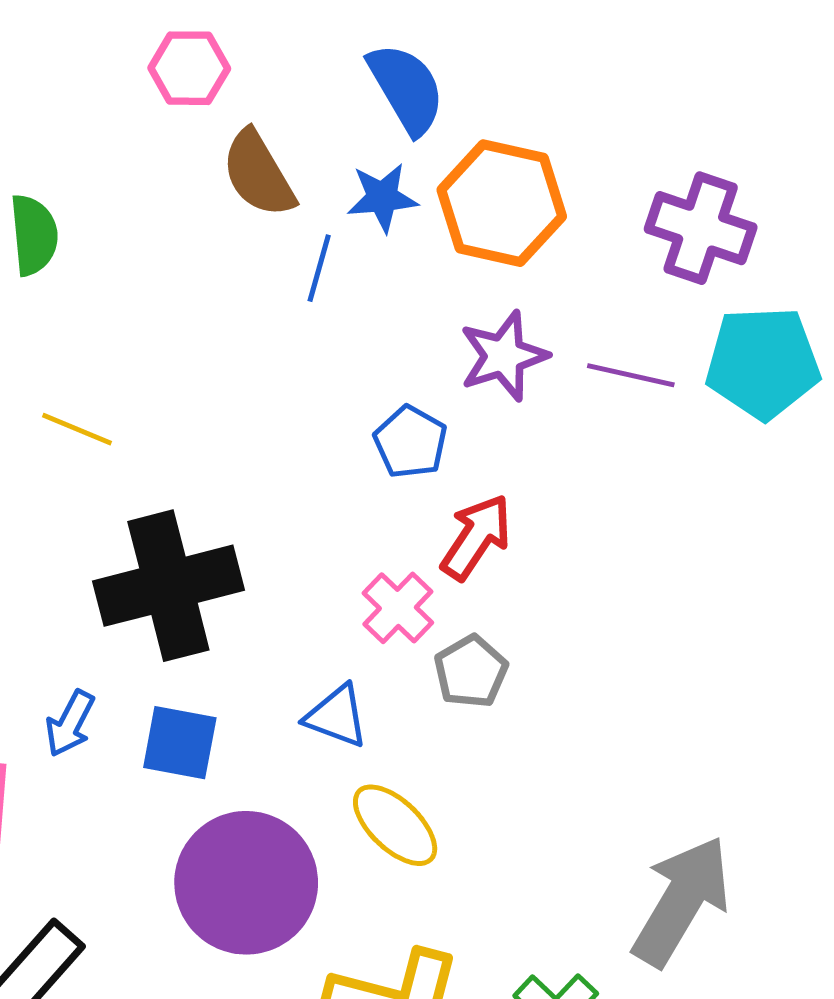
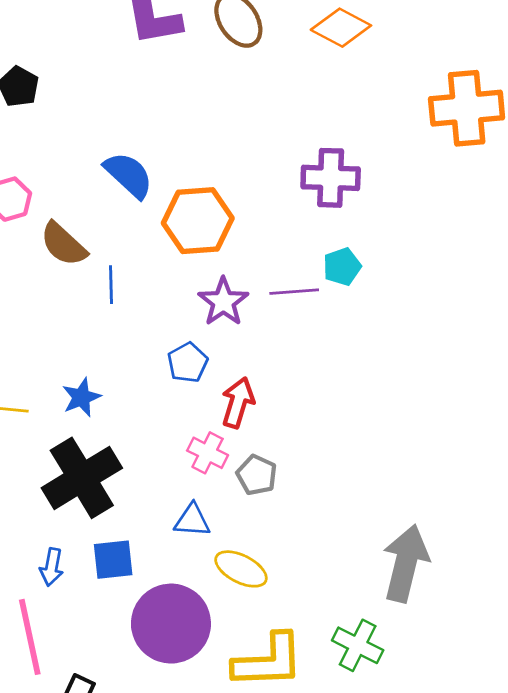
blue star: (382, 198) -> (81, 397), moved
purple cross: (701, 228) -> (331, 178), moved
cyan pentagon: (763, 363) -> (342, 267), moved, size x0.6
blue pentagon: (410, 442) -> (188, 363), turned 30

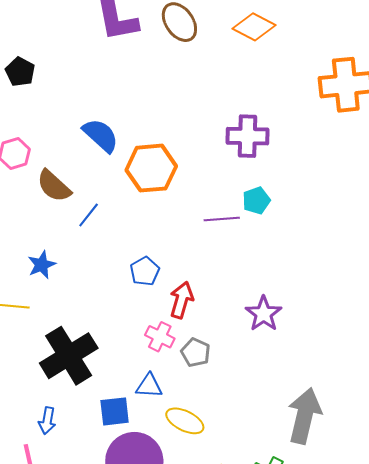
blue line: (111, 285) -> (89, 215), turned 40
purple star: (223, 302) -> (264, 314), moved
blue star: (81, 397) -> (42, 265), moved
blue square: (113, 560) -> (115, 411), moved

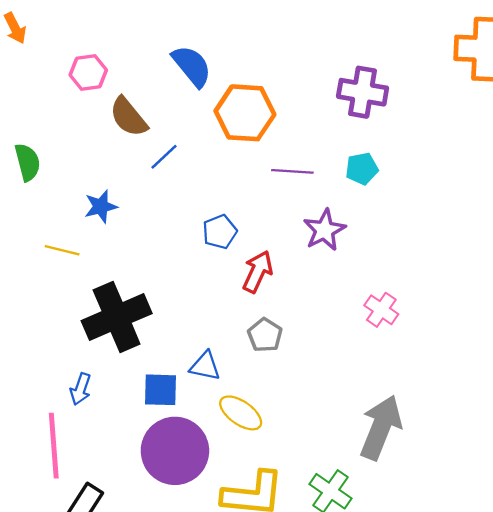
purple line: (222, 219) -> (292, 171), moved
purple star: (264, 314) -> (324, 230), moved
pink cross: (160, 337) -> (381, 310), moved

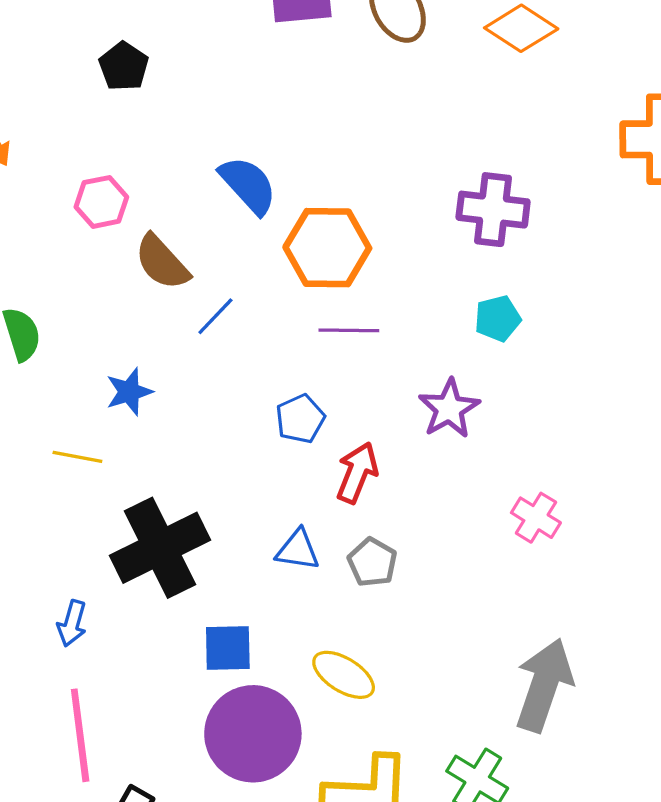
purple line: (292, 171) -> (349, 330), moved
blue triangle: (205, 366) -> (298, 550), moved
blue arrow: (80, 389) -> (72, 623), moved

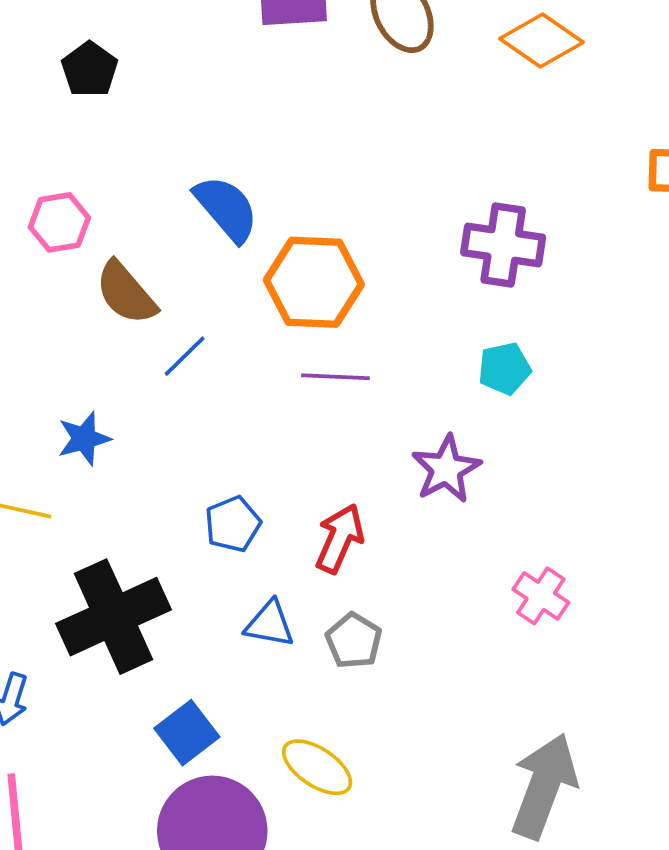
blue pentagon: (300, 419) -> (233, 524), moved
blue square: (228, 648) -> (187, 733), turned -38

